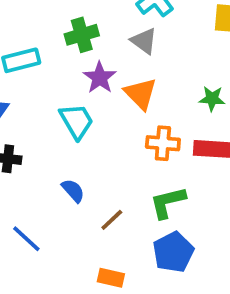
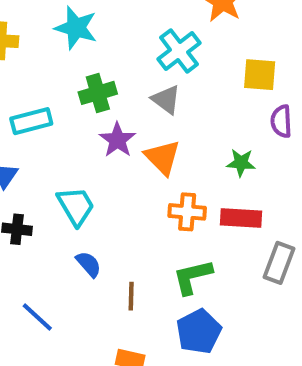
cyan trapezoid: (77, 121) -> (76, 206), moved
brown line: (112, 220) -> (131, 296), turned -45

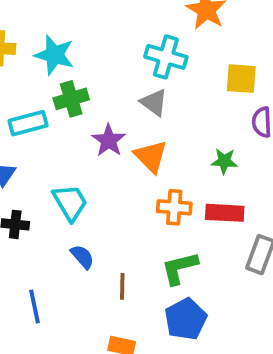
cyan star: (76, 28) -> (54, 55), moved
cyan cross: (179, 51) -> (166, 57), turned -36
green cross: (98, 93) -> (71, 99), moved
blue line: (37, 317) -> (35, 306), turned 36

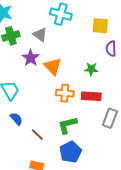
gray triangle: (154, 102) -> (40, 35), moved
brown line: (122, 286) -> (37, 135), turned -48

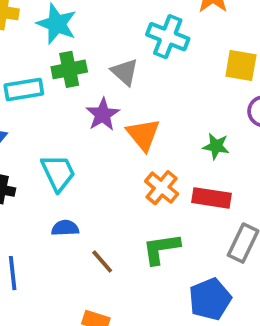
orange cross: (65, 93) -> (162, 188), turned 30
blue semicircle: (16, 119) -> (65, 228), turned -56
blue pentagon: (70, 152) -> (210, 299), moved

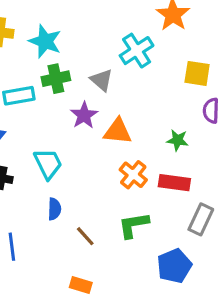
cyan cross: (168, 37) -> (137, 51), turned 36
orange triangle: (143, 135) -> (118, 131), turned -44
blue semicircle: (65, 228) -> (54, 209), turned 95

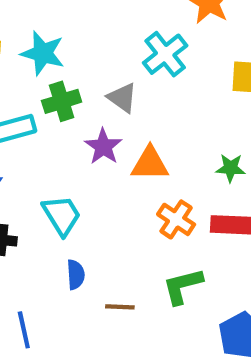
brown line: (85, 236) -> (120, 307), turned -40

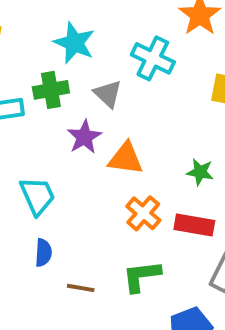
cyan star: (43, 53) -> (74, 43), moved
cyan cross: (165, 54) -> (153, 58), turned -33

